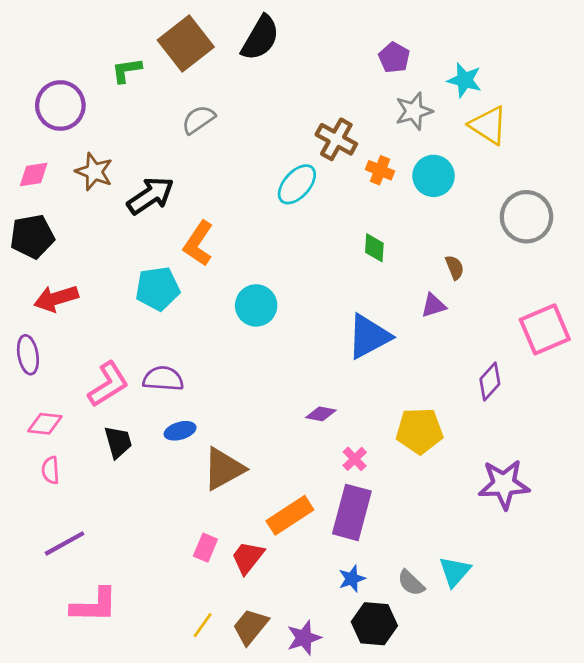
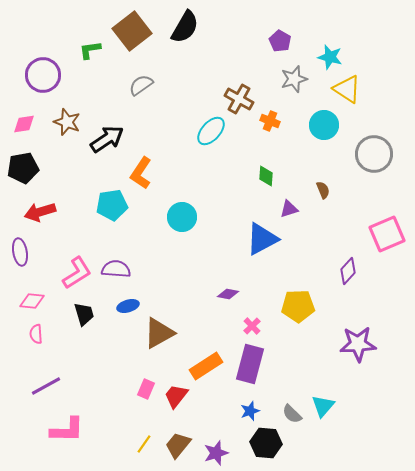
cyan circle: (434, 176) -> (324, 125), moved
purple triangle: (434, 305) -> (289, 209), moved

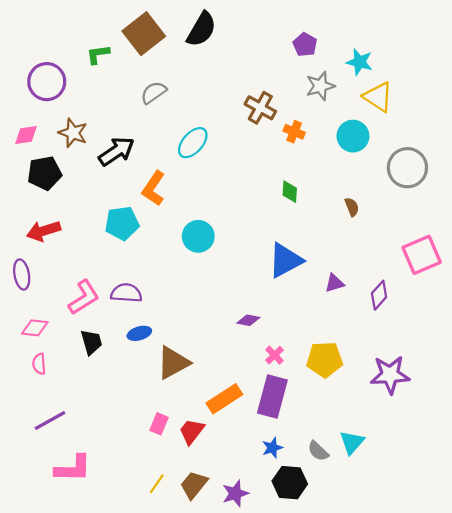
cyan ellipse: (211, 131) -> (193, 143), moved
black pentagon: (23, 168) -> (45, 173), moved
purple triangle: (289, 209) -> (334, 283), moved
yellow pentagon: (298, 306) -> (325, 359), moved

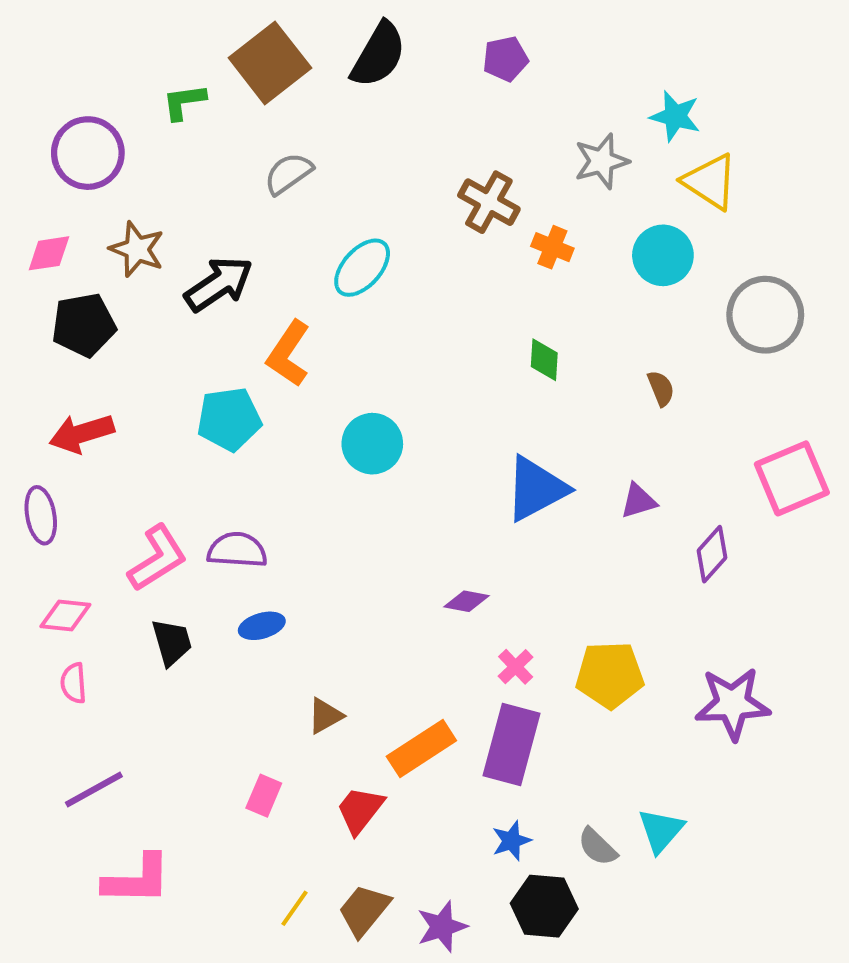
purple pentagon: (305, 45) -> (505, 59), moved, turned 30
purple triangle: (334, 283) -> (638, 501), moved
brown triangle: (173, 363) -> (325, 716), moved, size x0.6
pink rectangle: (159, 424) -> (264, 796), moved

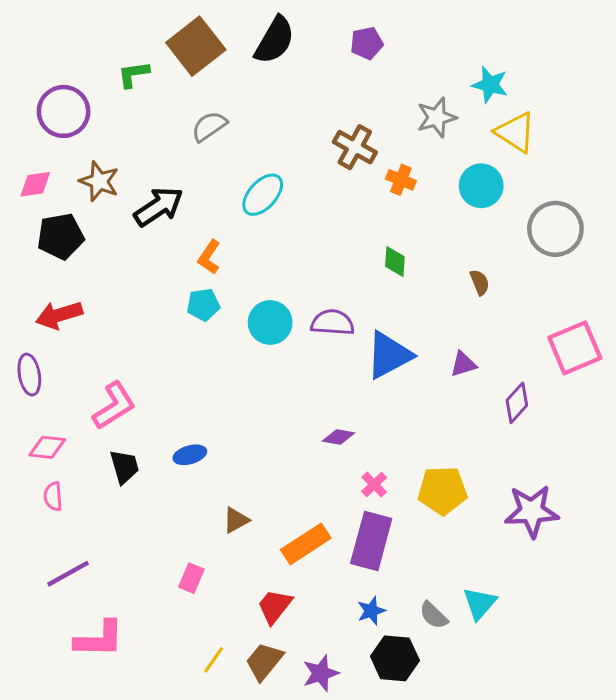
orange L-shape: (288, 354) -> (209, 257), size x0.7
cyan pentagon: (229, 419) -> (203, 305), moved, size x0.7
purple semicircle: (237, 550) -> (333, 323), moved
red trapezoid: (360, 810) -> (275, 606), moved

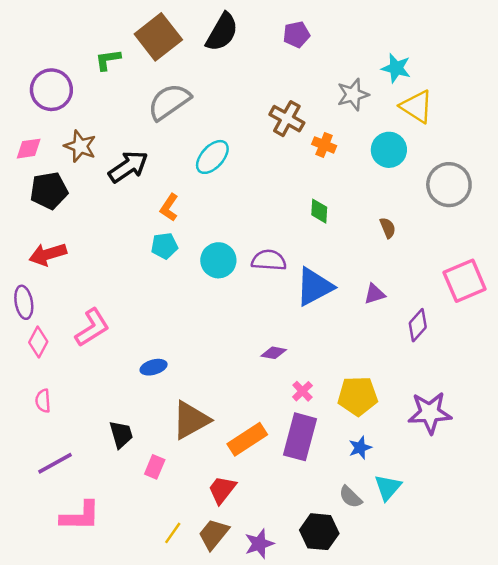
gray semicircle: (209, 126) -> (169, 102), size x1.5
pink diamond: (47, 447) -> (38, 342), moved, turned -68
black trapezoid: (124, 467) -> (121, 434), moved
brown triangle: (236, 520) -> (191, 420), size x1.8
blue star: (371, 611) -> (360, 448), moved

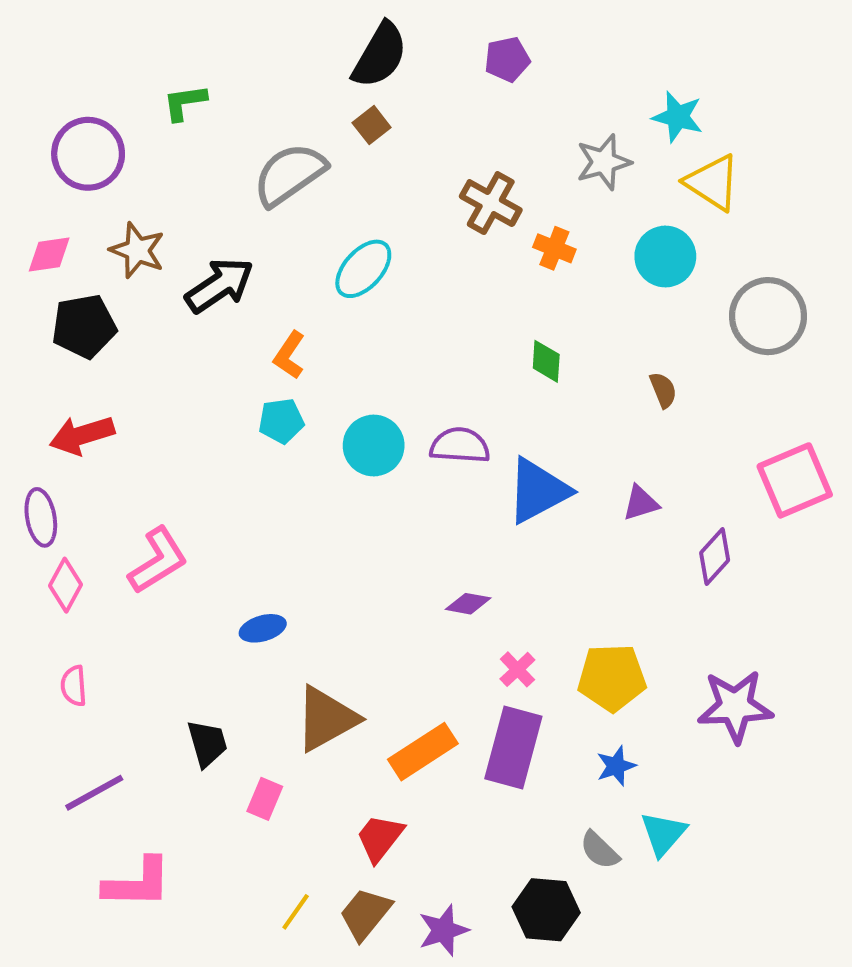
brown square: (158, 37) -> (372, 125), moved, size x0.5

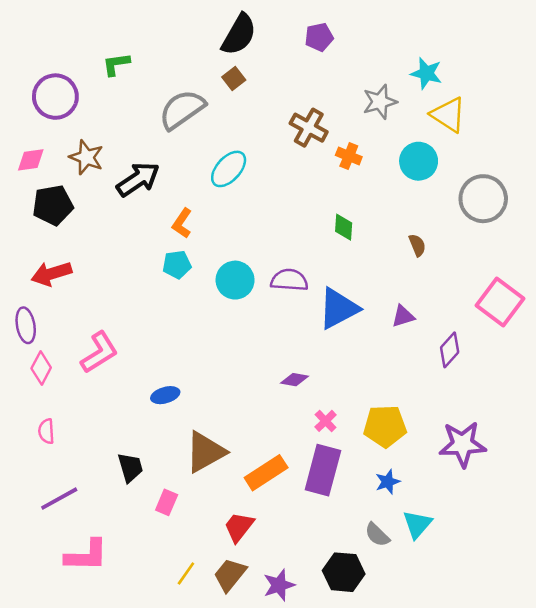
pink square: (795, 480) -> (500, 302), turned -30

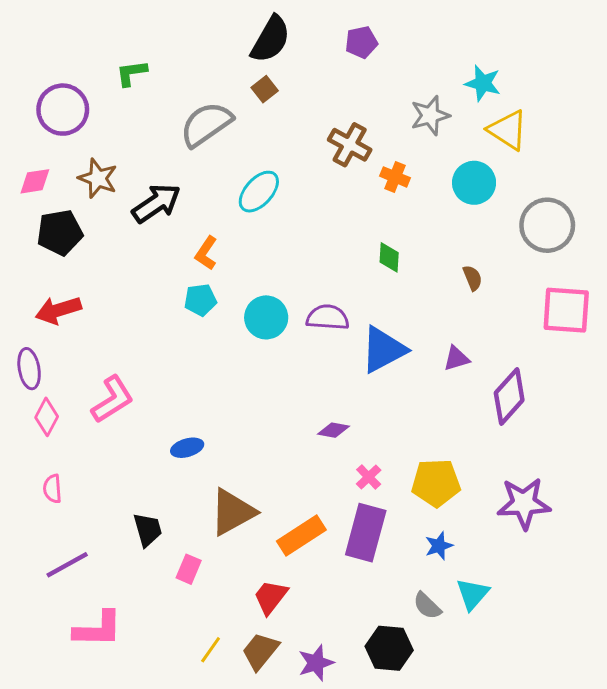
pink square: (500, 302) -> (566, 310), moved, turned -33
purple diamond: (450, 350) -> (509, 396), size x1.4

